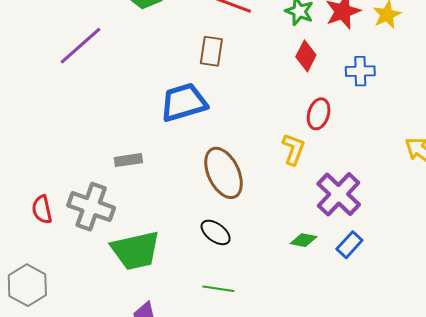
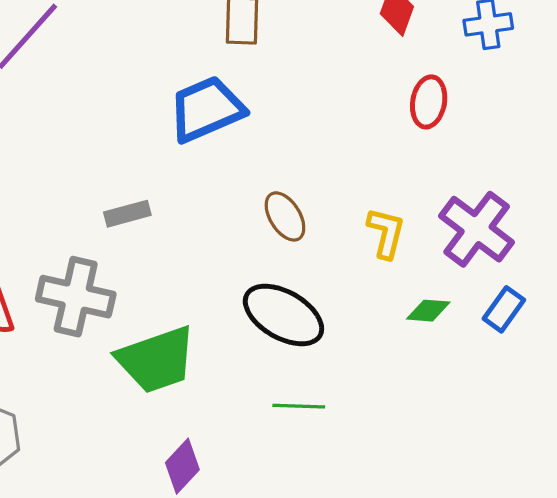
yellow L-shape: (293, 149) -> (386, 233), moved
brown ellipse: (224, 173) -> (285, 216), size x0.6
black ellipse: (216, 232) -> (283, 315), size x1.6

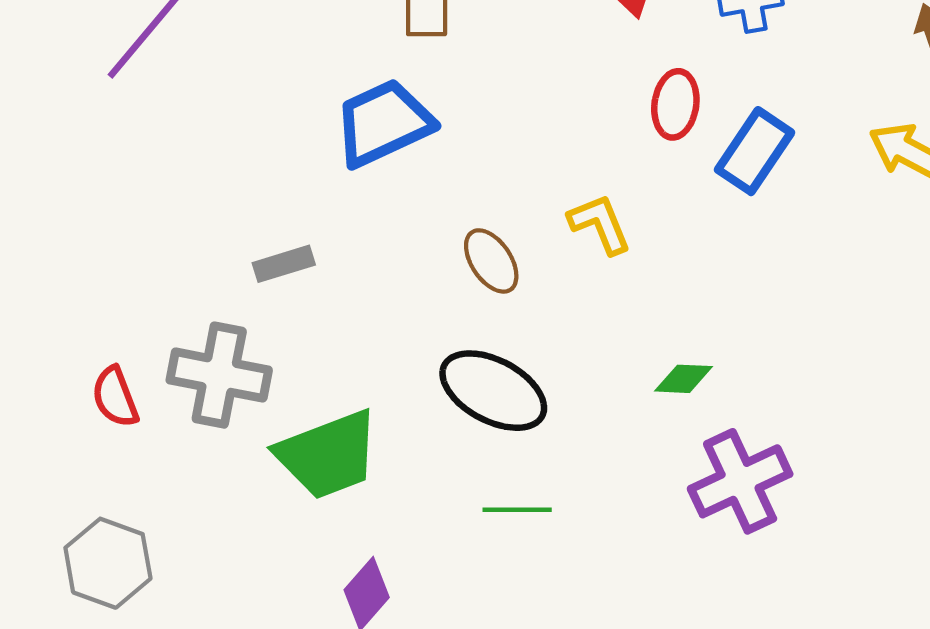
purple cross: (477, 229) -> (740, 481), moved, turned 30
yellow L-shape: (386, 233) -> (600, 224), moved, turned -34
blue rectangle: (504, 309) -> (754, 151), moved, size x1.4

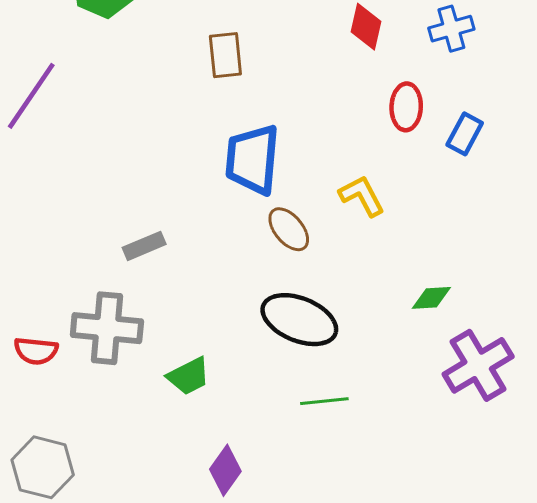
blue trapezoid: (383, 123) -> (252, 159), moved, turned -54
blue rectangle: (754, 151) -> (465, 134), size x0.7
red semicircle: (115, 397) -> (36, 351), turned -57
green trapezoid: (328, 455) -> (189, 376), size x0.6

